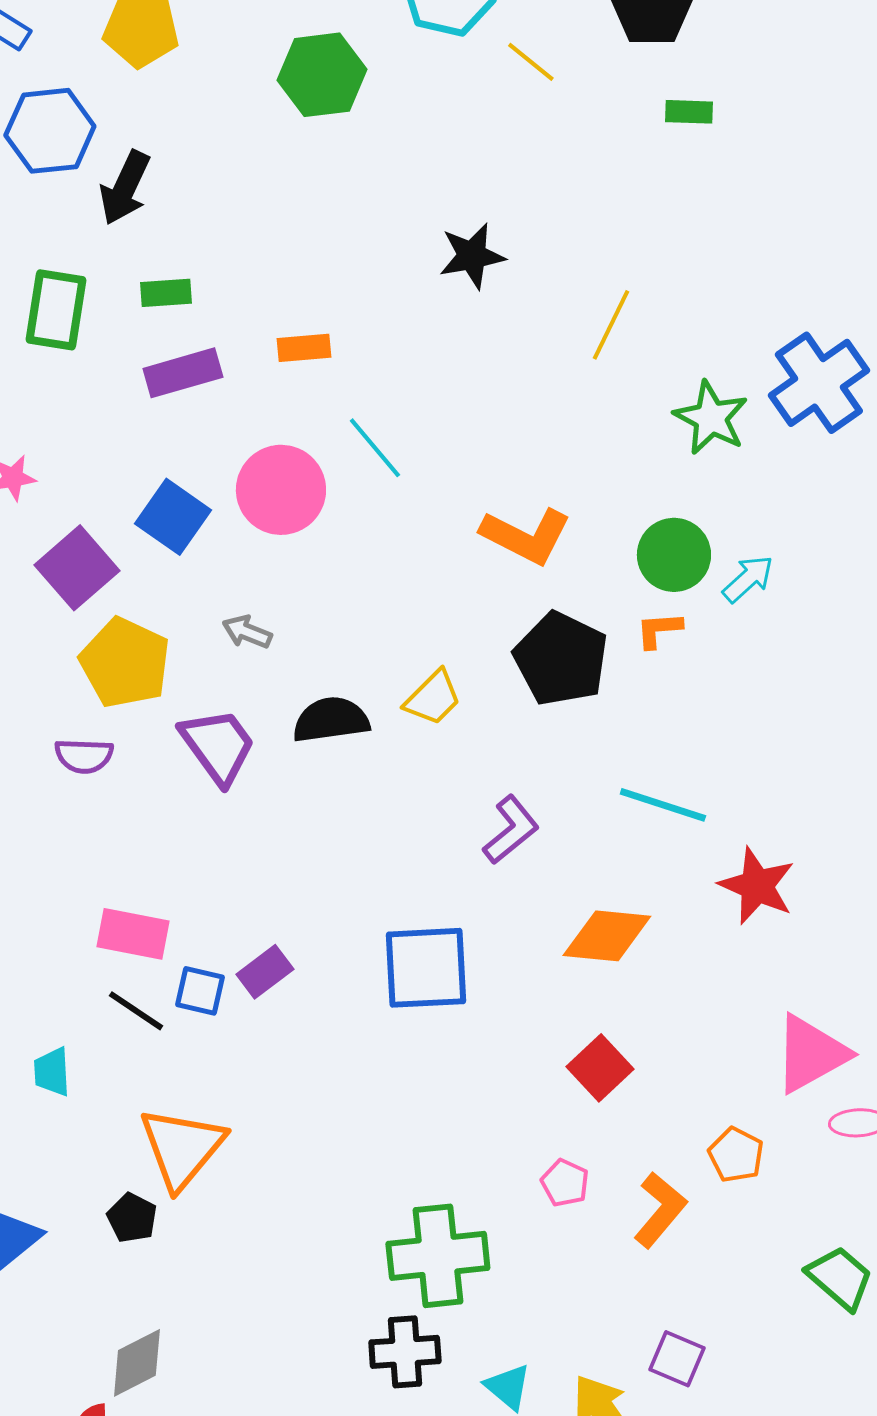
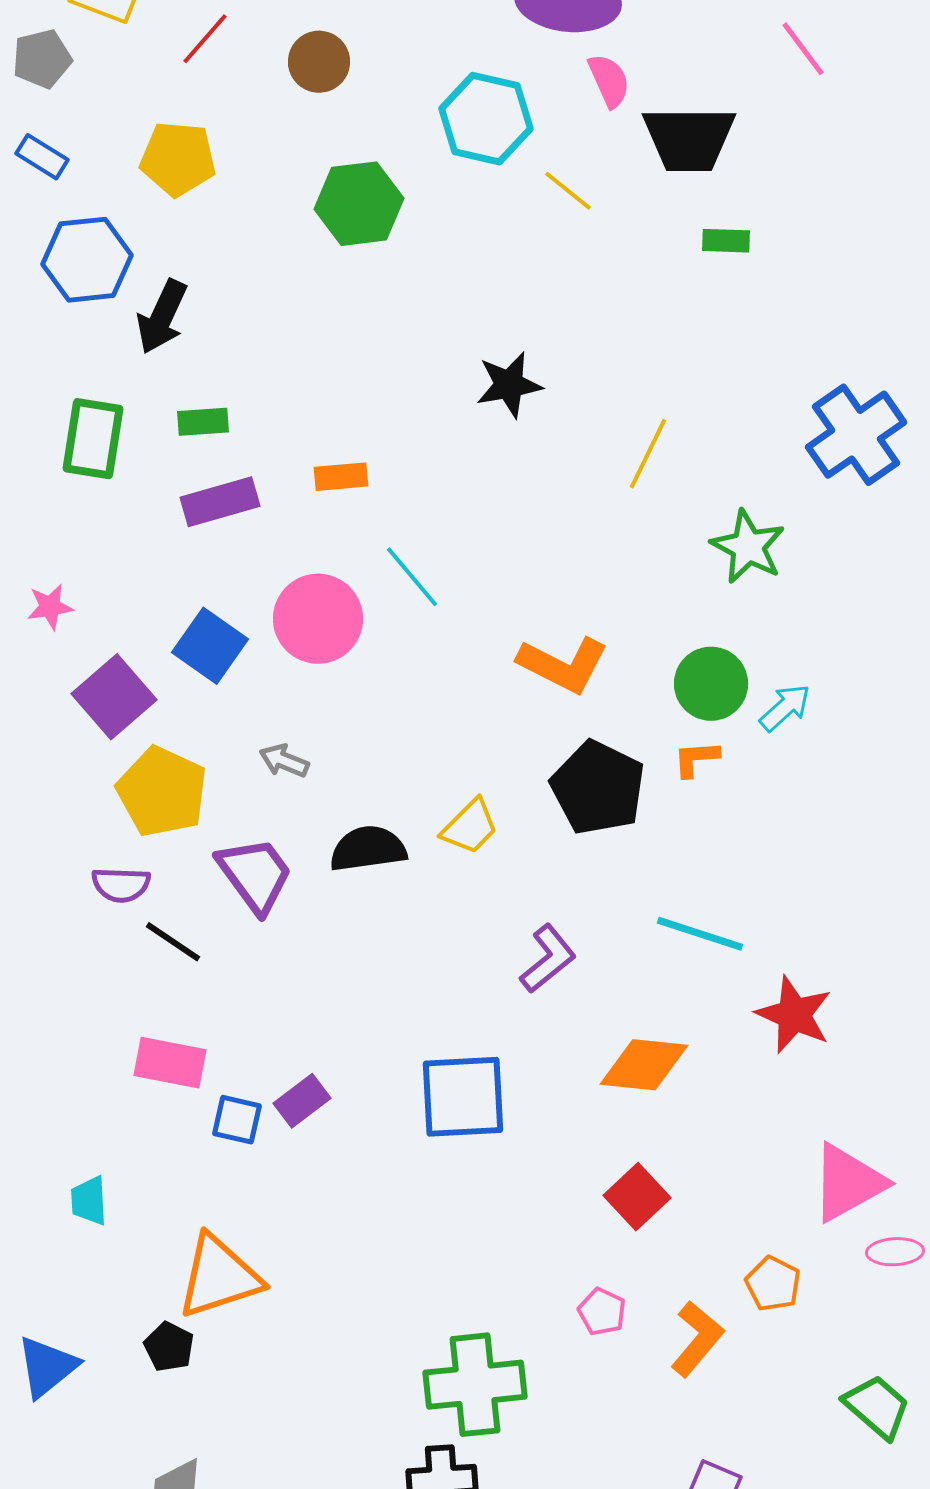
blue cross: (819, 383) -> (856, 435), moved
black line: (136, 1011) -> (173, 942), moved
orange triangle: (182, 1148) -> (219, 1277), turned 32

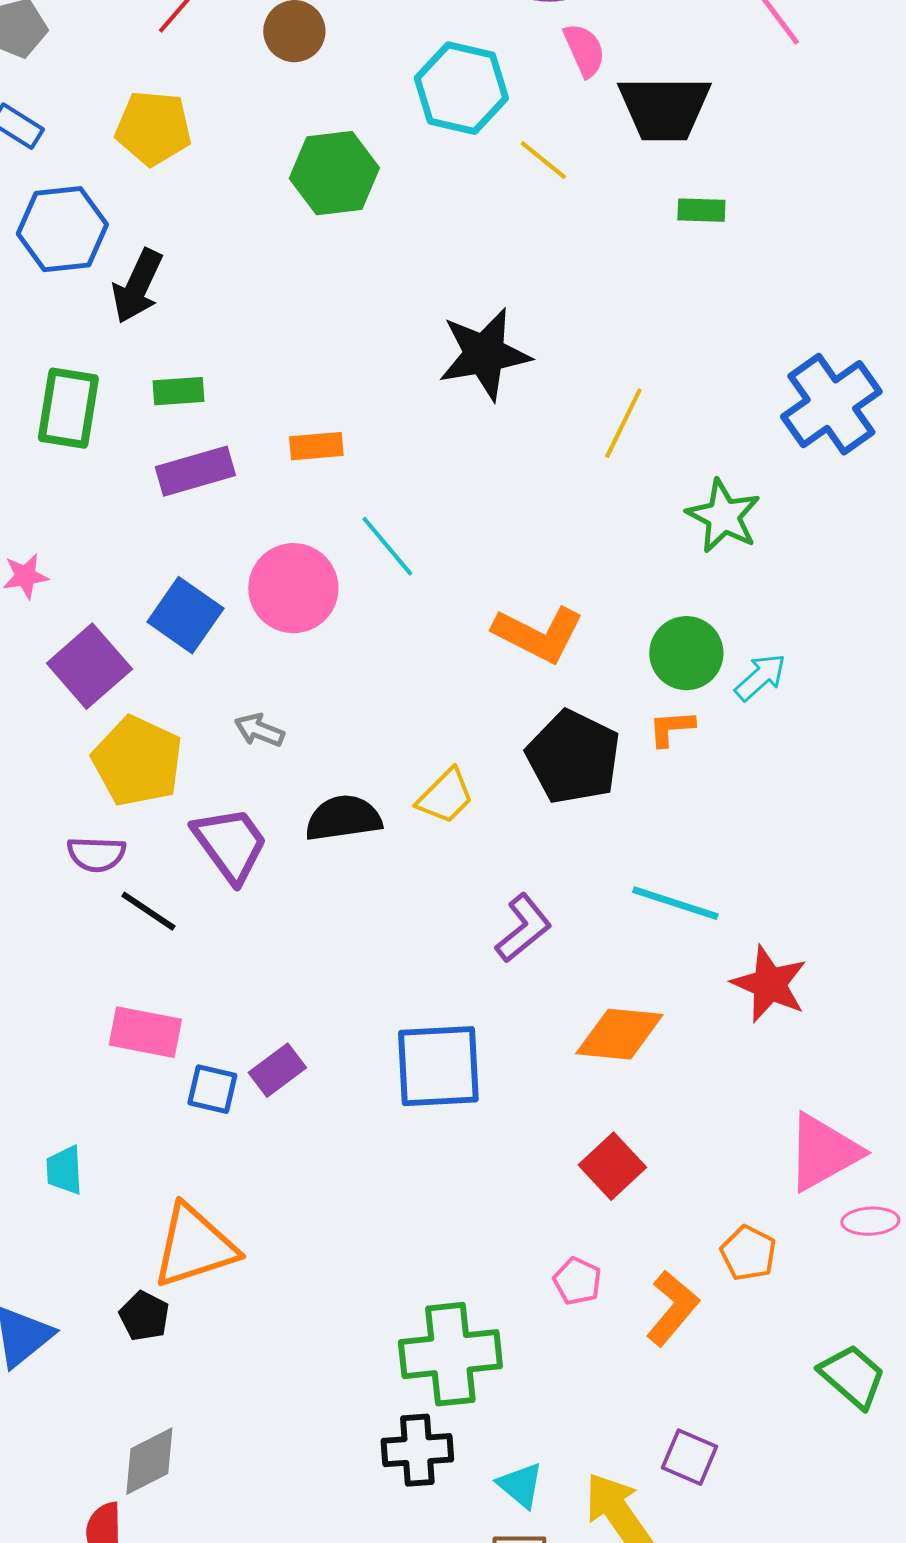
black star: (509, 385) -> (484, 354), size x1.4

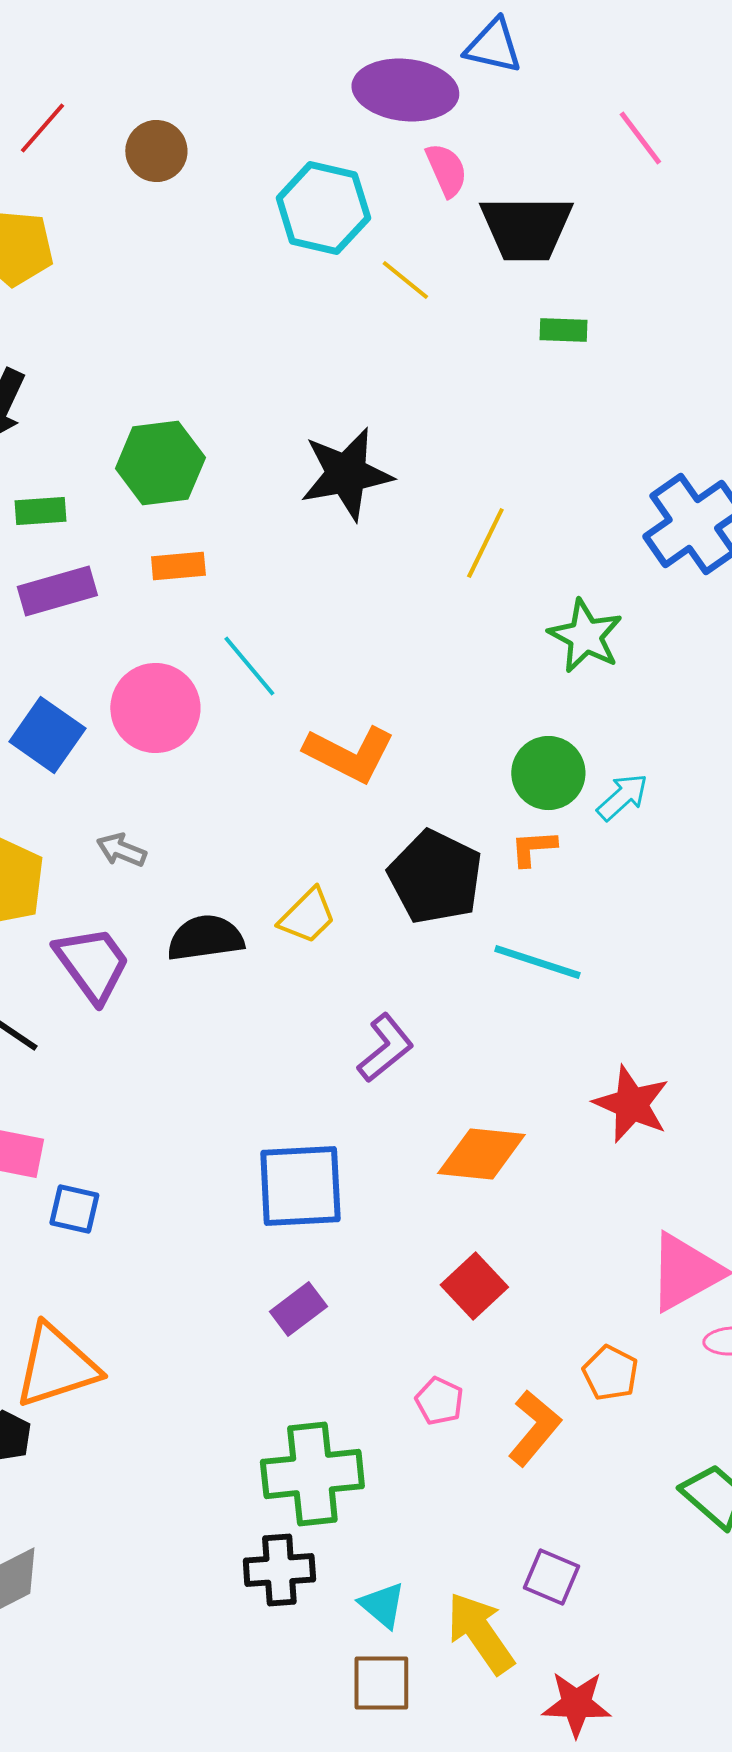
green hexagon: (334, 173) -> (160, 463), moved
orange L-shape: (538, 634) -> (349, 754), moved
cyan line: (675, 903) -> (537, 962), moved
purple rectangle: (277, 1070) -> (298, 1309), moved

